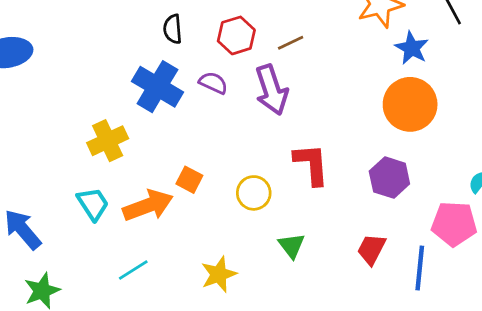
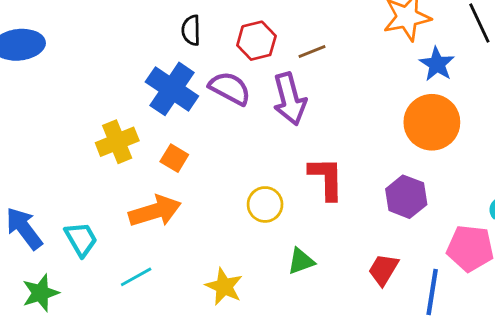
purple semicircle: (213, 83) -> (230, 88), size x1.4
orange square: (189, 180) -> (174, 158), moved
cyan trapezoid: (93, 204) -> (81, 239), moved
green triangle: (292, 246) -> (301, 261), turned 44
yellow star: (219, 274) -> (224, 287), turned -30

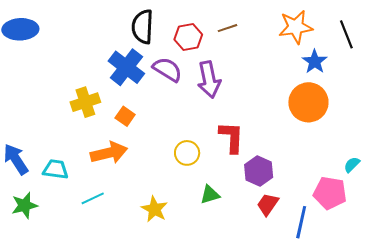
black semicircle: (191, 30) -> (143, 27), size x1.6
brown line: (312, 51) -> (228, 28), moved
purple hexagon: (406, 197) -> (259, 171), moved
cyan trapezoid: (81, 239) -> (56, 169), turned -56

